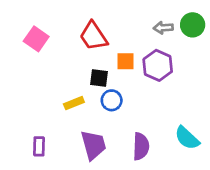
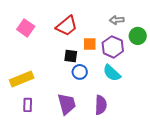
green circle: (193, 25) -> (138, 36), moved
red trapezoid: (93, 36) -> (67, 26), turned -95
yellow rectangle: (74, 103) -> (22, 79), moved, size x1.6
cyan semicircle: (187, 138) -> (112, 73), moved

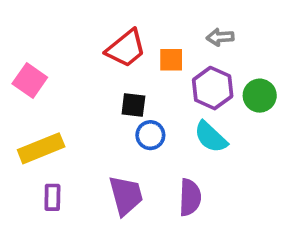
pink square: (26, 28) -> (30, 80), moved
green circle: (138, 36) -> (260, 96), moved
orange square: (90, 44) -> (171, 60), moved

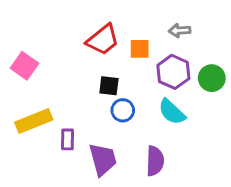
purple rectangle: (52, 197) -> (68, 139), moved

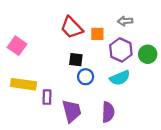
red trapezoid: (103, 40) -> (72, 27), turned 85
cyan semicircle: (172, 112) -> (120, 78), turned -66
yellow rectangle: (34, 121) -> (23, 84), turned 30

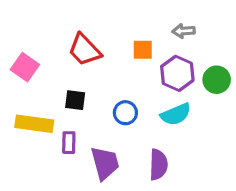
red trapezoid: (72, 27) -> (85, 50), moved
black square: (76, 60) -> (75, 100), moved

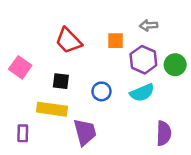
pink square: (25, 67) -> (20, 67), moved
yellow rectangle: (34, 124) -> (52, 109), moved
purple rectangle: (69, 143) -> (23, 133), moved
purple semicircle: (158, 165) -> (164, 133), moved

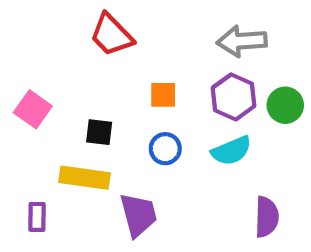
gray arrow: (148, 25) -> (242, 41), size x1.6
red trapezoid: (68, 41) -> (111, 35), moved
orange square: (115, 41) -> (163, 95), moved

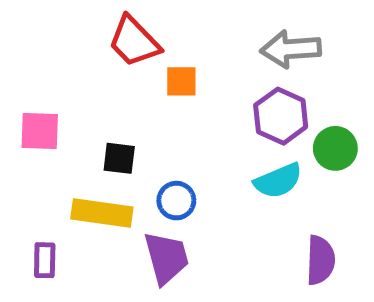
orange square: (163, 95) -> (181, 81), moved
green circle: (285, 105) -> (335, 148), moved
pink square: (33, 109) -> (40, 131), turned -33
blue circle: (165, 149) -> (176, 201), moved

